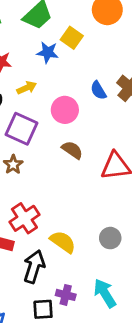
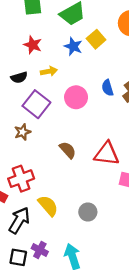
brown semicircle: (72, 150) -> (68, 150), moved

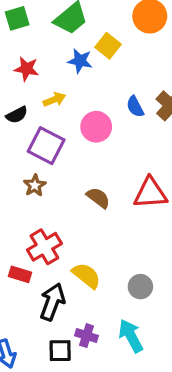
gray circle: (88, 212) -> (140, 287), moved

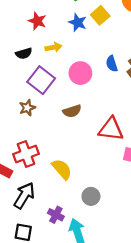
brown semicircle: (98, 198) -> (72, 111), moved, turned 114
yellow semicircle: (86, 276) -> (62, 169), moved
purple cross: (87, 336) -> (56, 215), moved

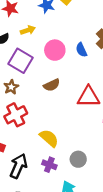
blue semicircle: (112, 64) -> (81, 50), moved
red cross: (26, 154) -> (16, 115), moved
purple cross: (56, 215) -> (49, 165), moved

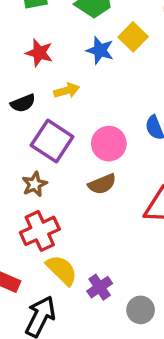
pink circle: (55, 50) -> (109, 144), moved
yellow semicircle: (49, 138) -> (62, 270), moved
purple cross: (49, 165) -> (100, 287), moved, turned 32

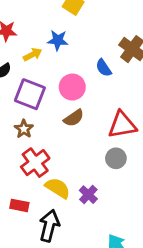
blue star: (100, 50) -> (58, 40), moved
gray circle: (141, 310) -> (116, 158), moved

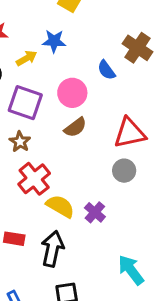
red rectangle: (19, 205) -> (14, 239), moved

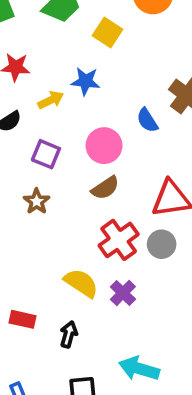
purple square: (25, 103) -> (46, 154), size x0.7
red cross: (34, 179) -> (119, 240), moved
black arrow: (53, 249) -> (69, 334), size x0.6
cyan arrow: (131, 270) -> (139, 369), moved, turned -40

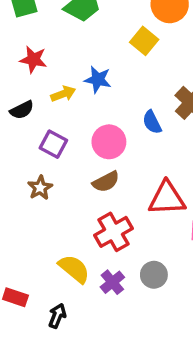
yellow square: (108, 33) -> (144, 41), moved
gray circle: (162, 244) -> (154, 275), moved

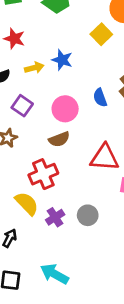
red cross: (113, 232) -> (43, 174), moved

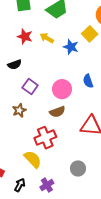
blue star: (62, 60) -> (71, 47), moved
yellow arrow: (34, 68) -> (47, 38), moved, turned -136
purple cross: (55, 217) -> (47, 185), moved

